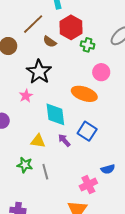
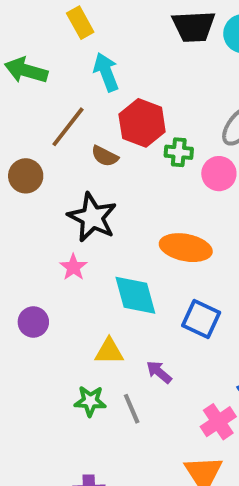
pink circle: (101, 72) -> (219, 174), moved
purple arrow: (64, 140) -> (159, 372), moved

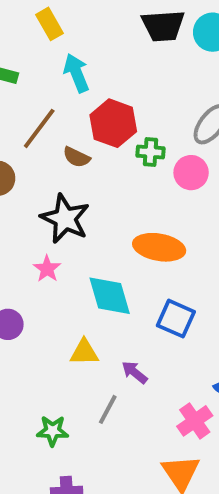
green star: (90, 401) -> (53, 431), moved
gray line: (132, 409) -> (108, 409), turned 52

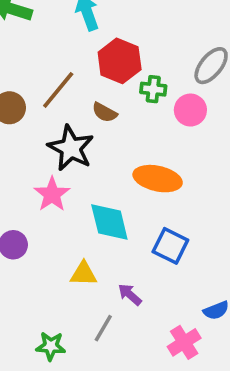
brown line: (39, 128) -> (58, 90), moved
brown semicircle: (76, 157) -> (105, 112), moved
pink star: (47, 269) -> (52, 194), size x1.4

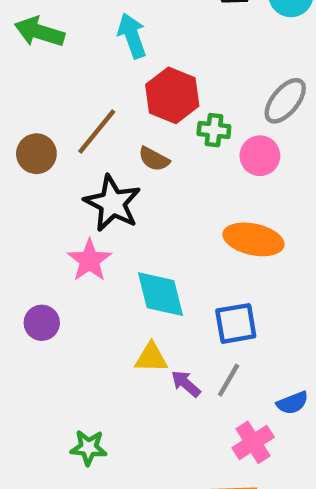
orange ellipse: (158, 179) -> (253, 239), moved
blue square: (170, 246) -> (236, 323), turned -36
yellow triangle: (83, 274) -> (151, 358), moved
gray line: (103, 328) -> (229, 380), moved

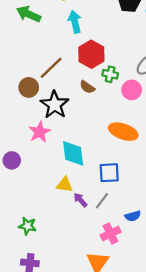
brown circle: (36, 154) -> (29, 87), moved
brown semicircle: (154, 159) -> (87, 87), moved

